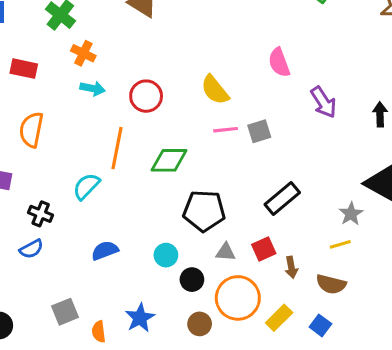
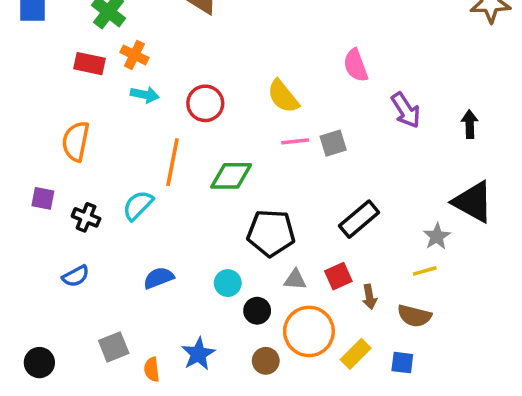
red rectangle: (24, 69) -> (89, 64), moved
black cross: (41, 214) -> (86, 217), moved
blue square: (320, 325) -> (402, 363), turned -30

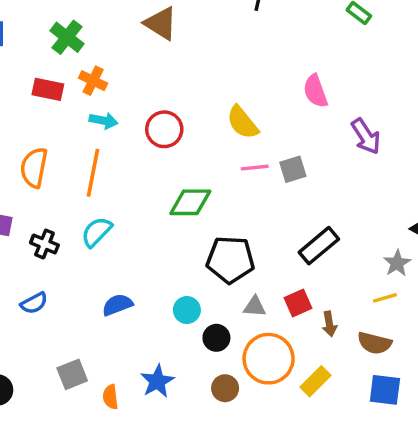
orange line: (172, 162) -> (93, 173), moved
blue square: (402, 363) -> (385, 390), moved, size x1.4

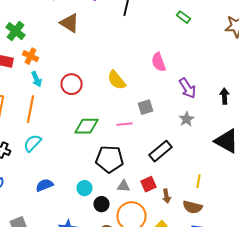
cyan arrow: (103, 121) -> (36, 79), turned 56
pink line: (255, 168) -> (124, 124), moved
gray star: (397, 263) -> (186, 119), moved
yellow line: (385, 298) -> (198, 181), turned -64

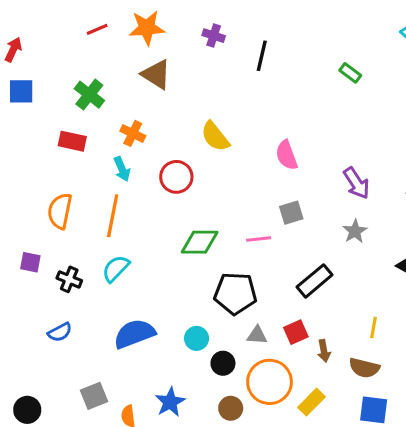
brown triangle: (70, 23) -> (156, 74), moved
orange cross: (30, 56) -> (133, 133), moved
pink semicircle: (158, 62) -> (287, 155), moved
yellow semicircle: (116, 80) -> (215, 137), moved
blue semicircle: (44, 185) -> (134, 334), size x1.5

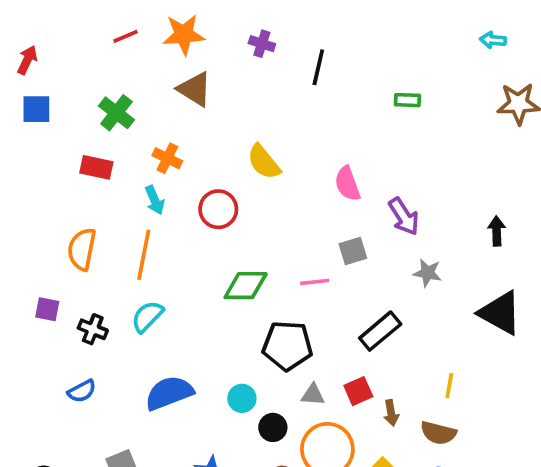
green rectangle: (350, 73) -> (407, 100), moved, turned -35
purple arrow: (356, 183) -> (404, 216), moved
gray star: (355, 231) -> (427, 273), turned -30

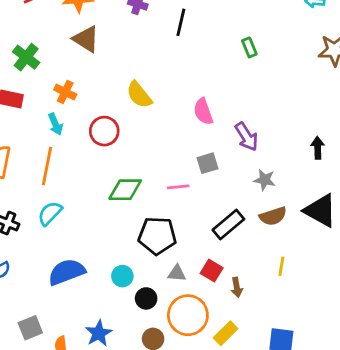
green rectangle: (407, 100) -> (249, 47), turned 66
red square: (358, 391) -> (212, 271), turned -35
brown semicircle: (438, 433) -> (273, 216), moved, turned -32

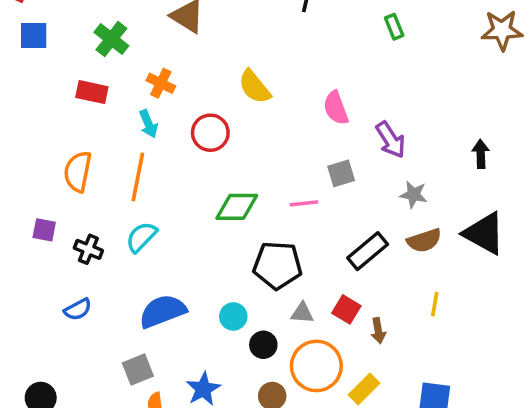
gray square: (30, 328) -> (138, 369), moved

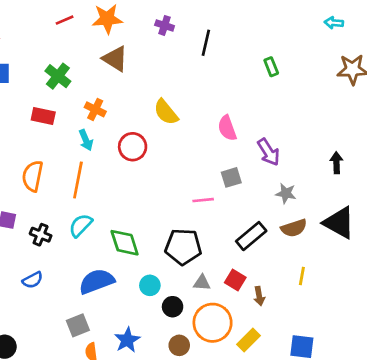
green diamond: (237, 207) -> (125, 243), moved, turned 72

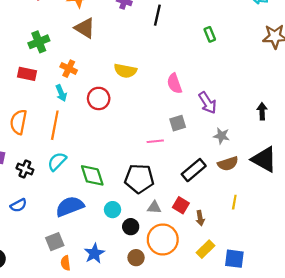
green cross: (58, 76) -> (39, 42), turned 30
yellow semicircle: (166, 112) -> (125, 71), turned -40
yellow rectangle: (249, 340) -> (205, 249), moved

